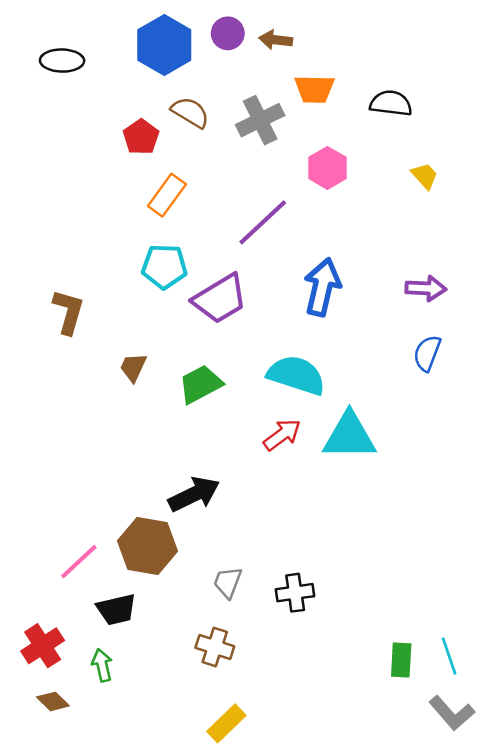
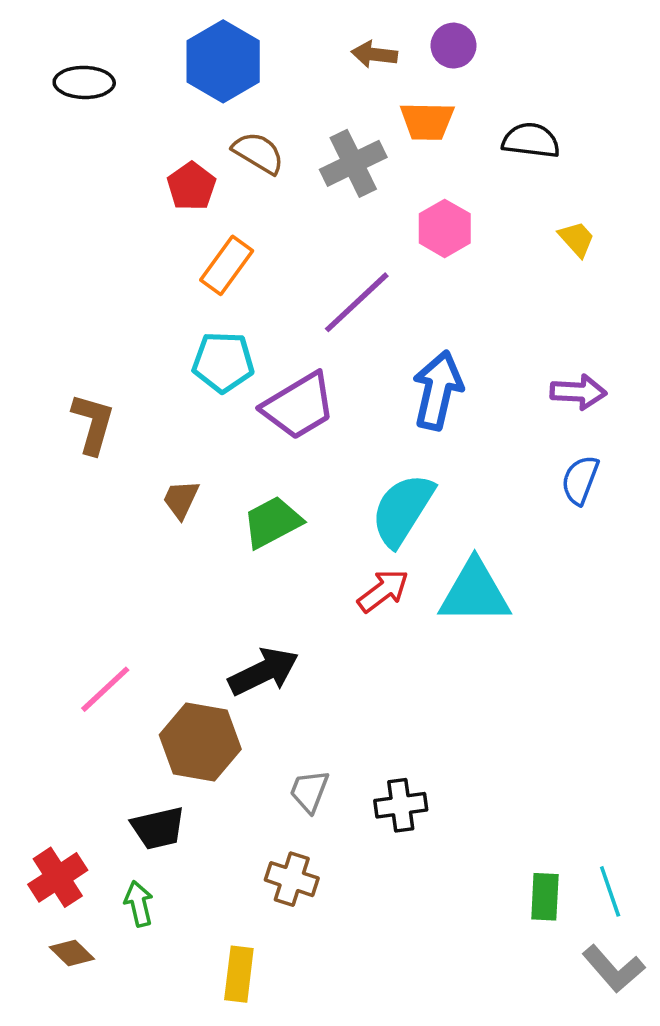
purple circle: (228, 33) -> (453, 46), moved
cyan semicircle: (296, 375) -> (402, 510), turned -76
pink line: (79, 562) -> (105, 689), moved
yellow rectangle: (226, 723) -> (239, 974), moved, turned -39

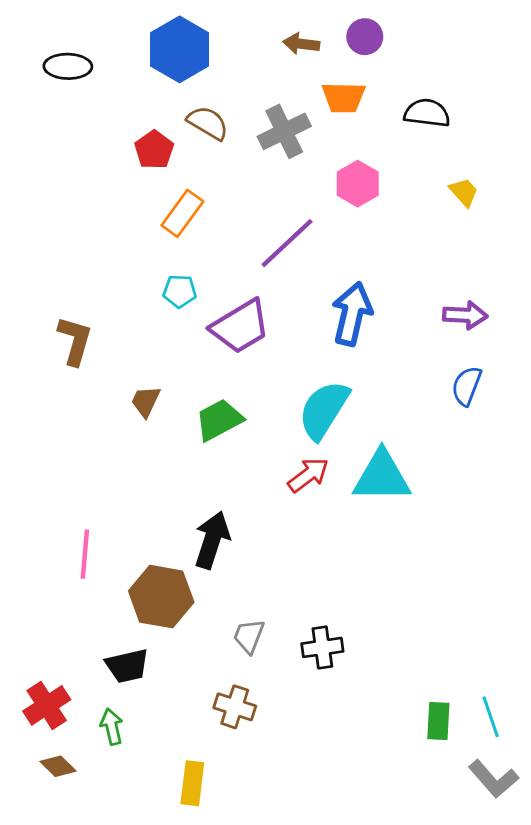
cyan pentagon: (223, 362) -> (180, 291), size x0.7
black arrow: (264, 672) -> (212, 540), turned -46
pink line: (105, 689) -> (85, 554), turned -42

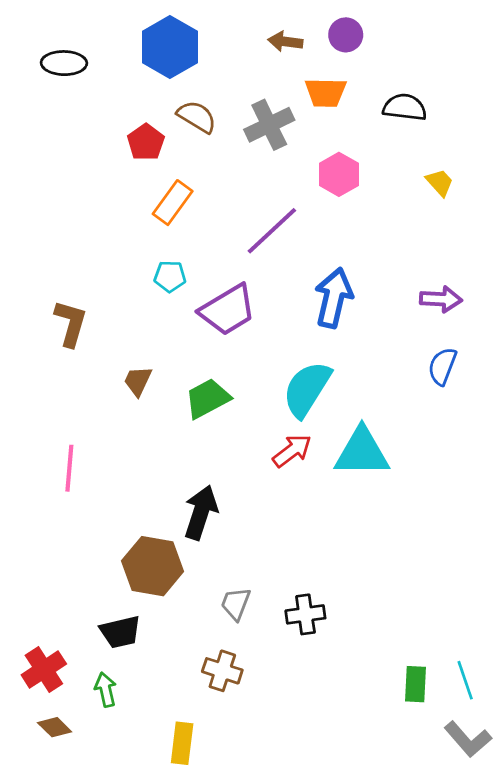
pink line: (85, 554) -> (69, 468), moved

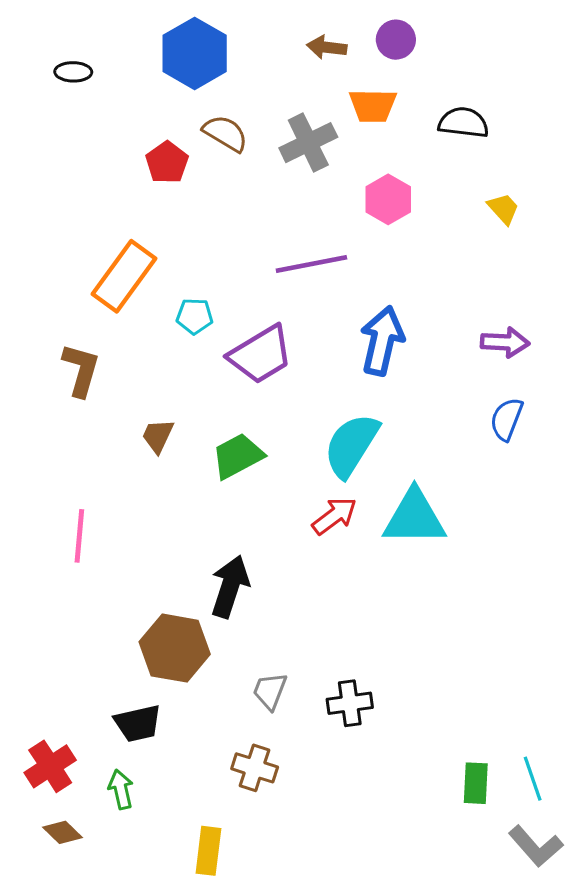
black ellipse: (64, 63) -> (73, 72), size x0.7
orange rectangle: (173, 203) -> (124, 276), moved, size x1.4
purple line: (272, 231) -> (311, 264), turned 32

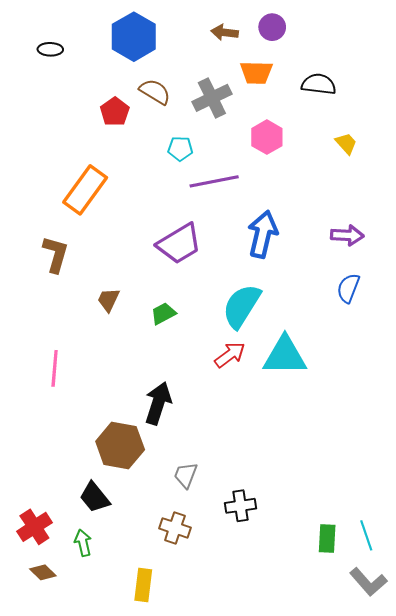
cyan pentagon: (195, 316) -> (180, 149), moved
green trapezoid: (238, 456) -> (163, 313), size x0.7
black cross: (350, 703) -> (240, 506), moved
black trapezoid: (138, 723) -> (95, 497), turned 64

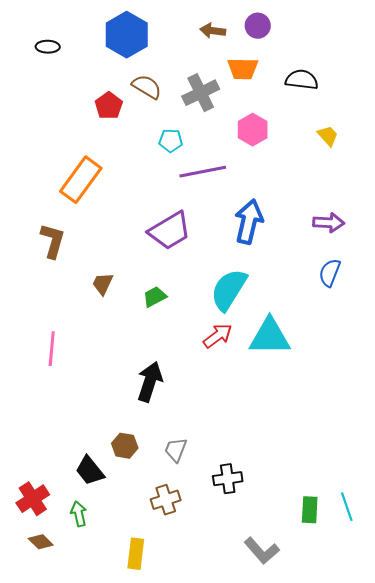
brown hexagon: (120, 446) -> (125, 446), moved, size x0.6
brown cross: (175, 528) -> (166, 500), turned -36
gray L-shape: (368, 582) -> (262, 551), moved

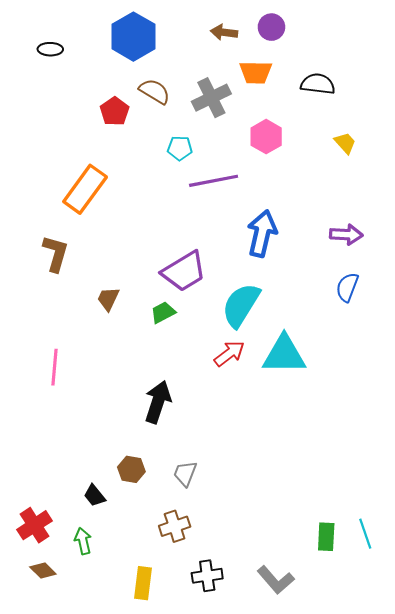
purple trapezoid: (170, 231) -> (184, 271), moved
black trapezoid: (90, 471) -> (95, 496), size x0.7
black cross: (228, 479) -> (207, 576), moved

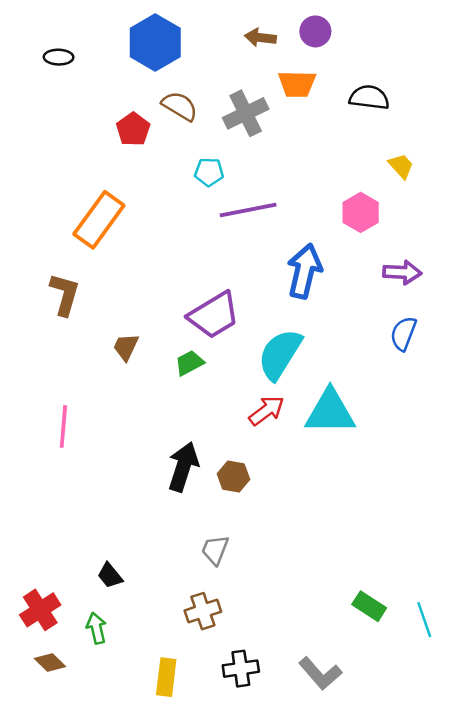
pink hexagon: (266, 137) -> (361, 212), moved
brown hexagon: (131, 469) -> (233, 477), moved
green rectangle: (326, 537) -> (369, 606), moved, turned -60

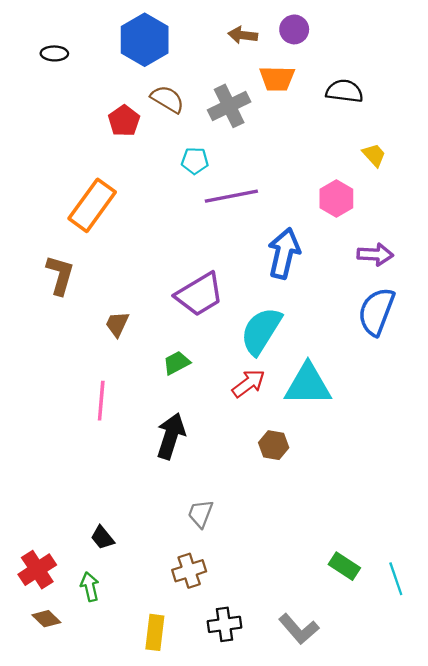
blue semicircle: (403, 333) -> (376, 312), size x1.5
green trapezoid: (189, 363) -> (177, 363), moved
pink line: (63, 426) -> (101, 401), moved
brown hexagon: (233, 477) -> (274, 445), moved

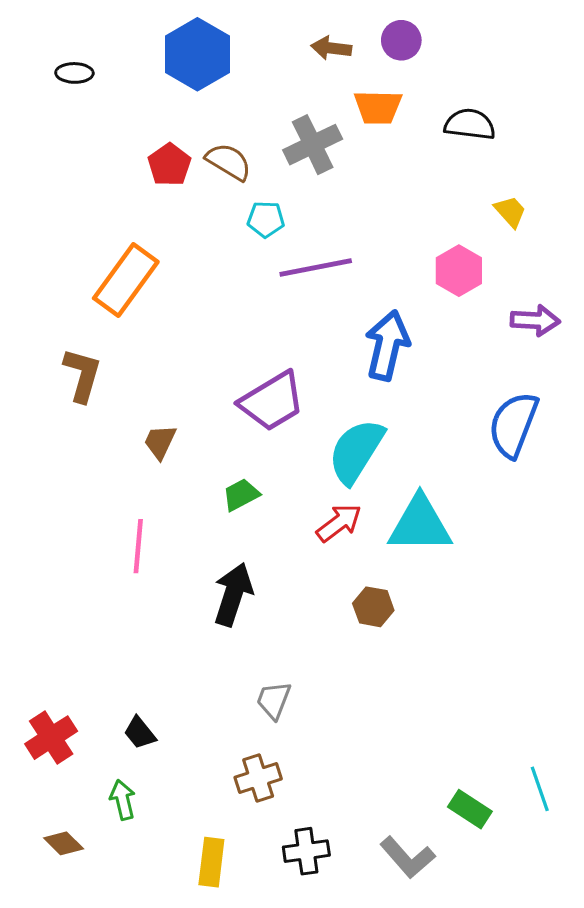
brown semicircle: (167, 99) -> (229, 162), moved
purple arrow: (375, 254) -> (535, 320), moved
green rectangle: (344, 566) -> (470, 809), moved
red cross: (37, 570) -> (51, 738), moved

